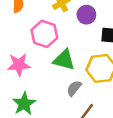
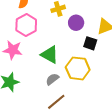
pink hexagon: (44, 34) -> (26, 25), moved

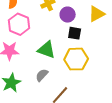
black square: (90, 43) -> (75, 33), moved
gray semicircle: (52, 79) -> (42, 75), moved

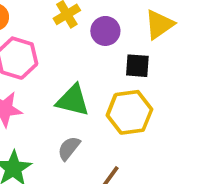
black square: (75, 33) -> (137, 66), moved

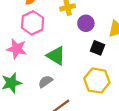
yellow hexagon: (129, 112) -> (97, 81), moved

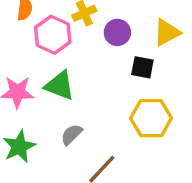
pink hexagon: (33, 23) -> (53, 35), moved
green triangle: (56, 56) -> (60, 86), moved

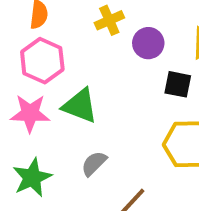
pink hexagon: (53, 35) -> (42, 61), moved

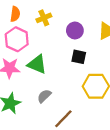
yellow cross: (109, 20) -> (44, 18), moved
black square: (178, 84) -> (79, 57), moved

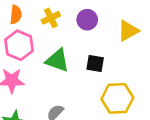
purple circle: (75, 30) -> (87, 20), moved
green triangle: (37, 64) -> (57, 60), moved

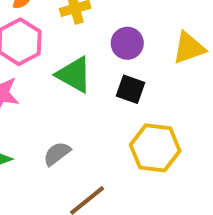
purple circle: (87, 20) -> (127, 43), moved

